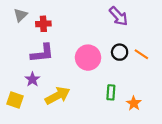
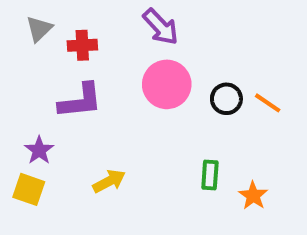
purple arrow: (119, 16) -> (161, 27), moved
pink circle: (88, 58) -> (167, 84), moved
purple star: (32, 79) -> (39, 150), moved
yellow arrow: (58, 96) -> (109, 181), size x0.7

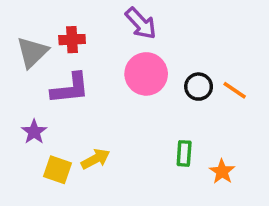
gray triangle: (39, 29) -> (32, 52), moved, size x1.4
yellow square: (29, 189) -> (58, 170), moved

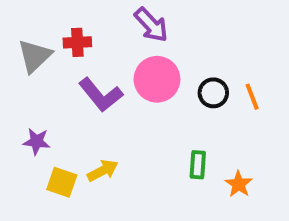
purple L-shape: (70, 88) -> (101, 95), moved, turned 57
orange line: (235, 90) -> (252, 97), turned 35
purple star: (34, 132) -> (37, 141), turned -30

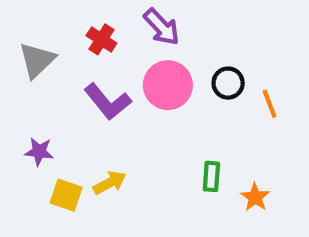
red cross: (77, 42) -> (101, 39), moved, turned 36
black circle: (213, 93) -> (228, 83), moved

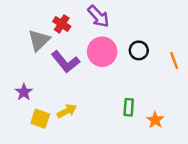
gray triangle: (37, 60) -> (39, 40), moved
orange line: (270, 104) -> (174, 61), moved
purple star: (39, 152) -> (24, 92), turned 30

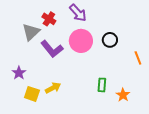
orange line: (174, 61) -> (138, 58), moved

